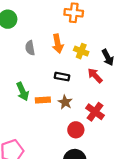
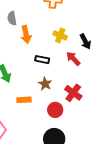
orange arrow: (58, 44) -> (26, 34), moved
gray semicircle: (30, 48) -> (12, 18), moved
orange rectangle: (43, 100) -> (24, 100), moved

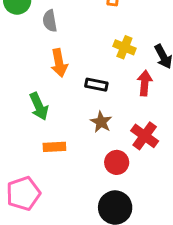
orange arrow: (26, 34) -> (59, 63), moved
red arrow: (73, 59) -> (145, 83), turned 49
orange rectangle: (24, 100) -> (54, 147), moved

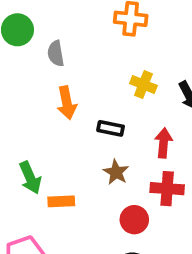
red arrow: (145, 83) -> (163, 143), moved
green arrow: (39, 106) -> (30, 178), moved
red cross: (145, 136) -> (167, 189), turned -32

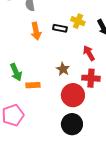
black rectangle: (111, 128) -> (60, 28), moved
red arrow: (163, 143) -> (89, 53), turned -35
red circle: (134, 220) -> (73, 95), size x1.5

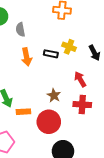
red circle: (73, 95) -> (49, 122), moved

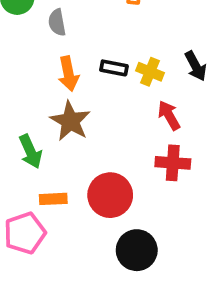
yellow cross: (69, 47) -> (150, 72), moved
brown star: (54, 95) -> (70, 121), moved, size x1.5
orange rectangle: (23, 112) -> (53, 199), moved

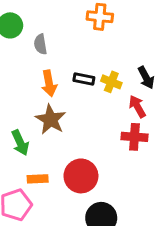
red arrow: (169, 115) -> (137, 106), moved
red cross: (173, 163) -> (134, 137), moved

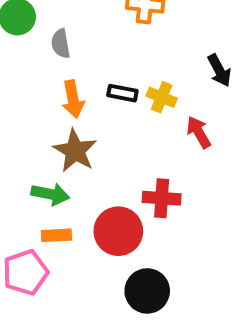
black arrow: (146, 78) -> (219, 70), moved
red cross: (134, 137) -> (162, 198), moved
green arrow: (20, 143) -> (50, 194), moved, turned -55

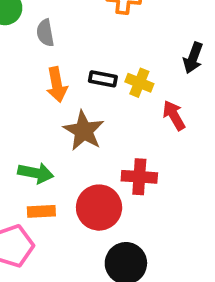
black arrow: (219, 70) -> (193, 58), turned 48
brown star: (75, 151) -> (84, 131), moved

